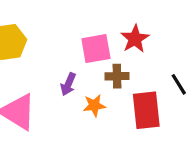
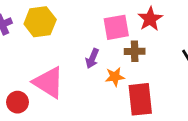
red rectangle: (146, 110) -> (140, 99), moved

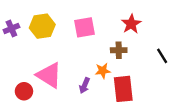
pink square: (116, 27) -> (84, 27), moved
purple arrow: (92, 58) -> (84, 86), moved

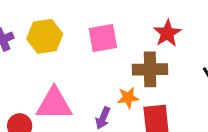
brown cross: (119, 50) -> (150, 69), size x1.5
pink triangle: (49, 75) -> (54, 104), turned -32

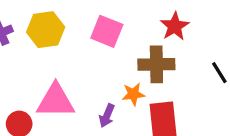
pink square: (103, 38) -> (107, 31), turned 32

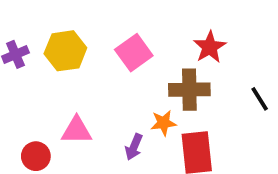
pink square: (107, 31) -> (134, 53), turned 32
pink triangle: (56, 101) -> (77, 130), size x0.7

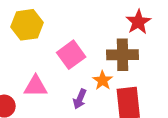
pink square: (134, 53) -> (71, 55), moved
orange star: (163, 123) -> (103, 80), turned -30

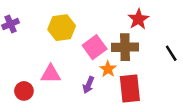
yellow hexagon: (27, 25) -> (62, 28), moved
pink square: (71, 55) -> (95, 47), moved

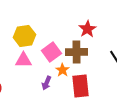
pink triangle: (51, 74) -> (23, 60), moved

